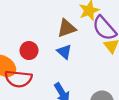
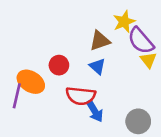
red semicircle: (18, 79) -> (81, 96), moved

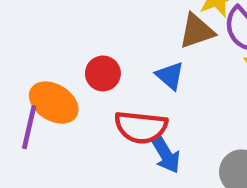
brown triangle: (100, 41) -> (197, 31), moved

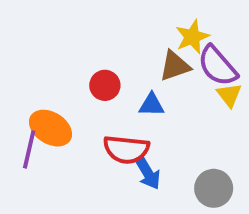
red circle: (103, 73) -> (105, 85), moved
blue triangle: (170, 76) -> (151, 105), turned -40

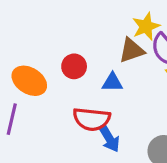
orange ellipse: (51, 128) -> (29, 81), moved

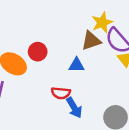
red circle: (74, 66) -> (38, 52), moved
red semicircle: (92, 119) -> (61, 93), size x0.7

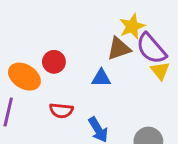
red semicircle: (61, 93) -> (61, 111), moved

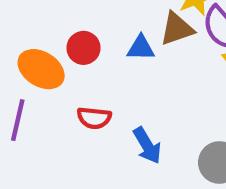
blue triangle: (101, 78) -> (141, 48), moved

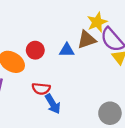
blue arrow: (147, 146) -> (53, 104), moved

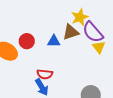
red semicircle: (41, 89) -> (45, 74), moved

